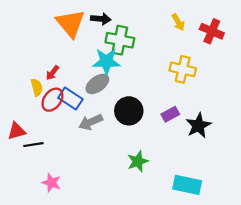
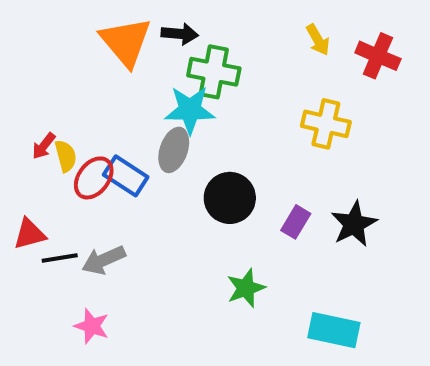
red arrow: (52, 73) -> (44, 146), moved
gray ellipse: (97, 84) -> (174, 150), turned -35
purple rectangle: (170, 114) -> (296, 222), moved, turned -30
gray arrow: (91, 122) -> (104, 260), moved

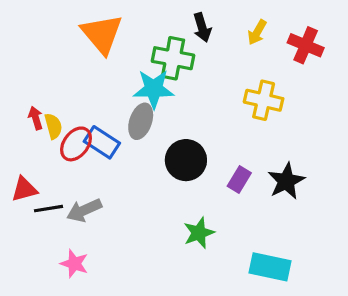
black arrow: (180, 34) -> (202, 27), moved, turned 68
yellow arrow: (318, 40) -> (257, 32), turned 60
red arrow: (44, 146) -> (36, 118), turned 125

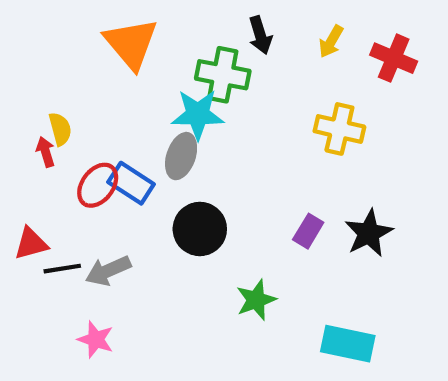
yellow semicircle: (53, 126) -> (60, 129), moved
black circle: (186, 160) -> (200, 229), moved

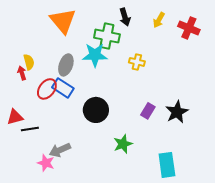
yellow cross: (339, 129) -> (137, 62), moved, size x0.7
gray ellipse: (181, 156) -> (66, 65), moved
gray arrow: (108, 271) -> (60, 150), moved
cyan rectangle: (348, 344) -> (167, 165), turned 70

